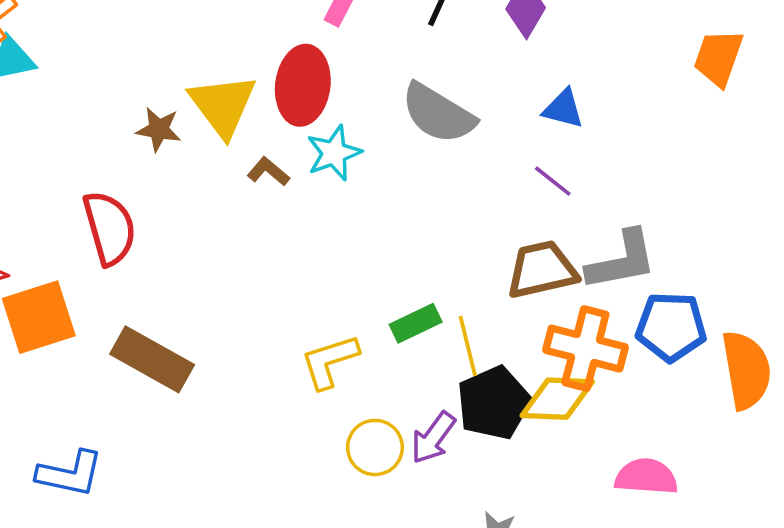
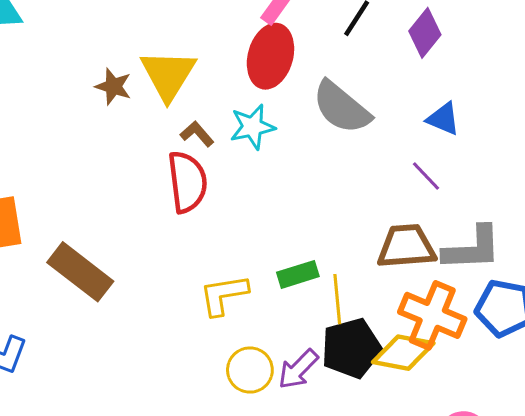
red ellipse: (303, 85) -> (270, 56), moved
red semicircle: (110, 228) -> (187, 182), moved

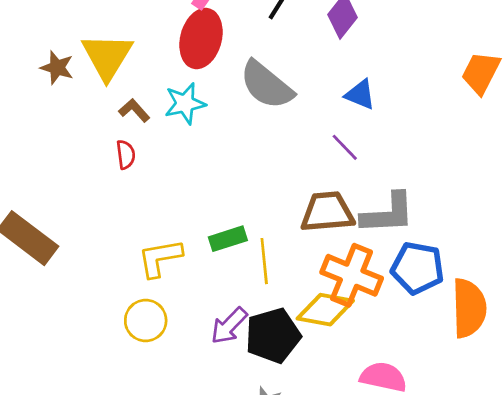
red semicircle: (187, 182) -> (126, 155), size x0.5
black pentagon: (351, 348) -> (273, 336), moved
yellow circle: (250, 370) -> (146, 321), moved

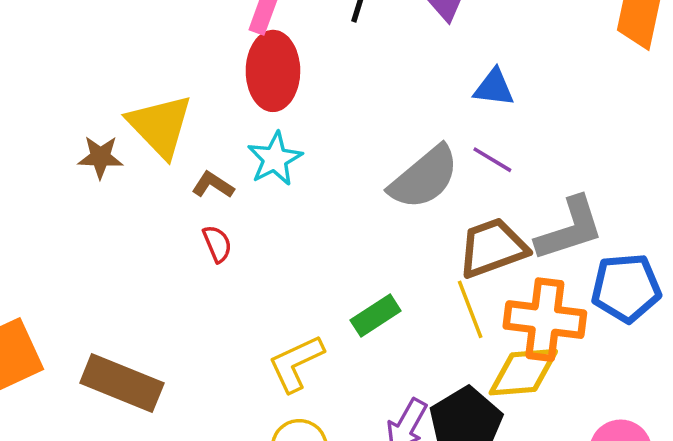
gray semicircle: (267, 85) -> (424, 178), moved, turned -64
yellow line: (264, 261) -> (470, 309), moved

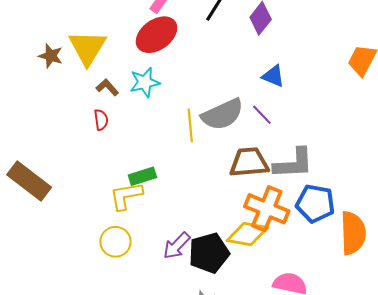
red ellipse: (273, 71) -> (156, 35), turned 39
yellow line: (470, 309) -> (190, 125), moved
green rectangle: (376, 316) -> (142, 176), moved

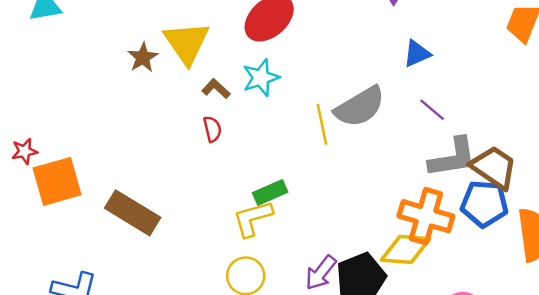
brown star: (51, 56) -> (143, 57), turned 30
blue triangle: (273, 76) -> (417, 54), turned -40
purple line: (262, 115) -> (432, 110), moved
brown trapezoid: (249, 162) -> (494, 167), moved, turned 45

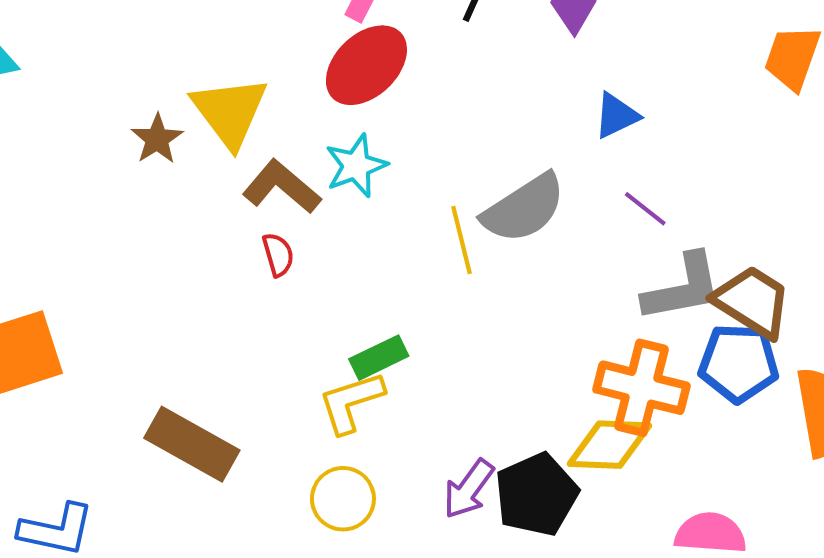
brown L-shape: (216, 89) -> (282, 187), size x1.6
brown rectangle: (133, 213) -> (192, 444), moved

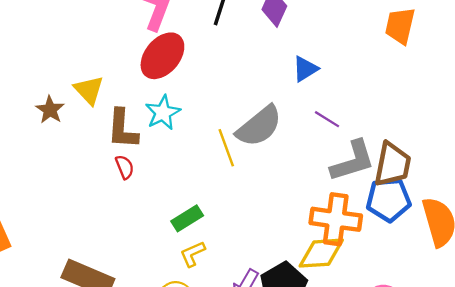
yellow triangle: (230, 112) -> (89, 90), size x0.7
brown L-shape: (282, 187) -> (122, 129), turned -120
brown trapezoid: (752, 302) -> (392, 164), turned 75
yellow L-shape: (351, 402) -> (193, 254), moved, size x0.7

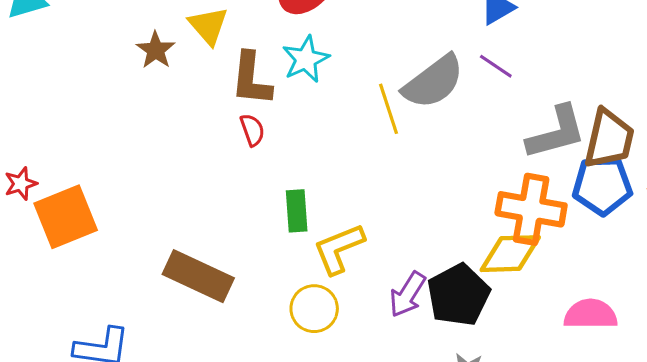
purple line: (327, 119) -> (496, 66), moved
green rectangle: (187, 218) -> (297, 211), moved, turned -64
yellow L-shape: (193, 254) -> (339, 249), size x1.5

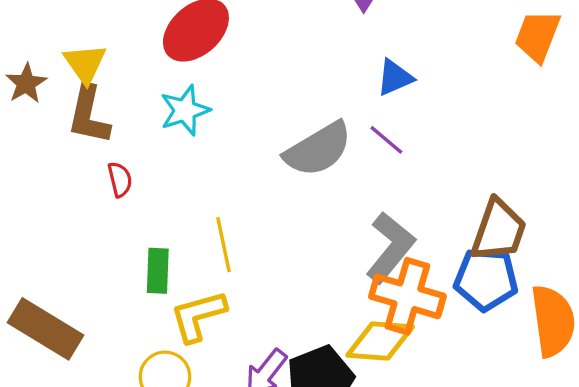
brown L-shape: (251, 79) -> (89, 115), moved
yellow line: (389, 109) -> (224, 245), moved
gray L-shape: (556, 132) -> (390, 247), moved, turned -42

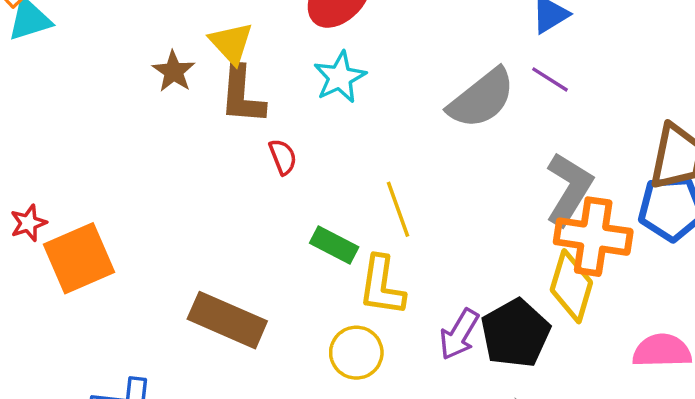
green rectangle: (158, 271) -> (334, 245), turned -57
yellow L-shape: (198, 316) -> (382, 286), turned -58
yellow diamond: (380, 341) -> (571, 286), turned -70

